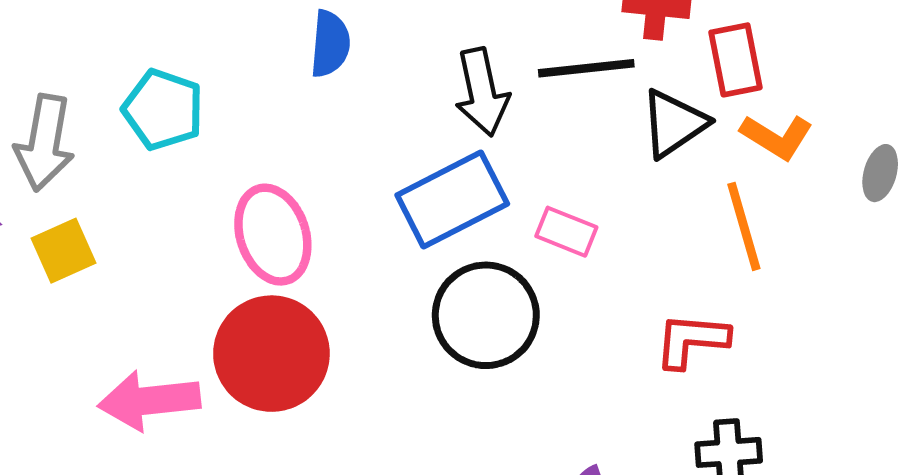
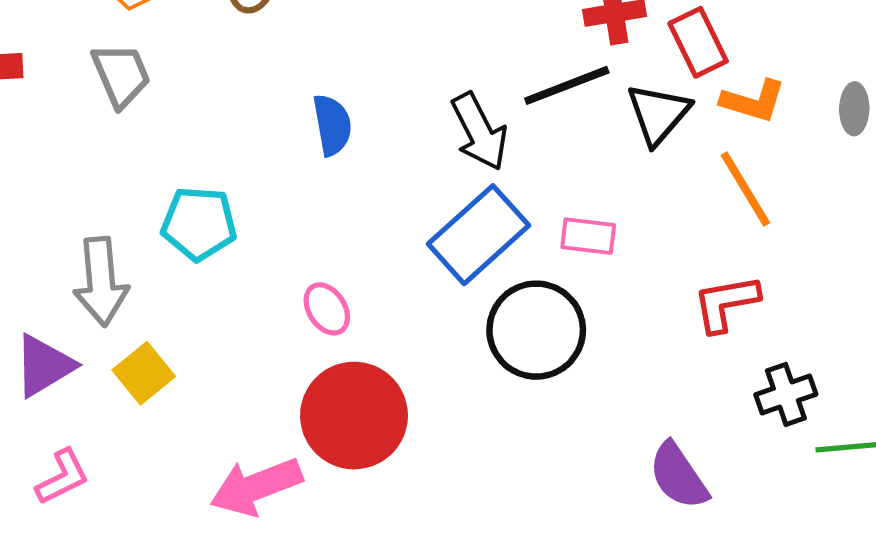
pink ellipse: (273, 235) -> (327, 309), size x0.6

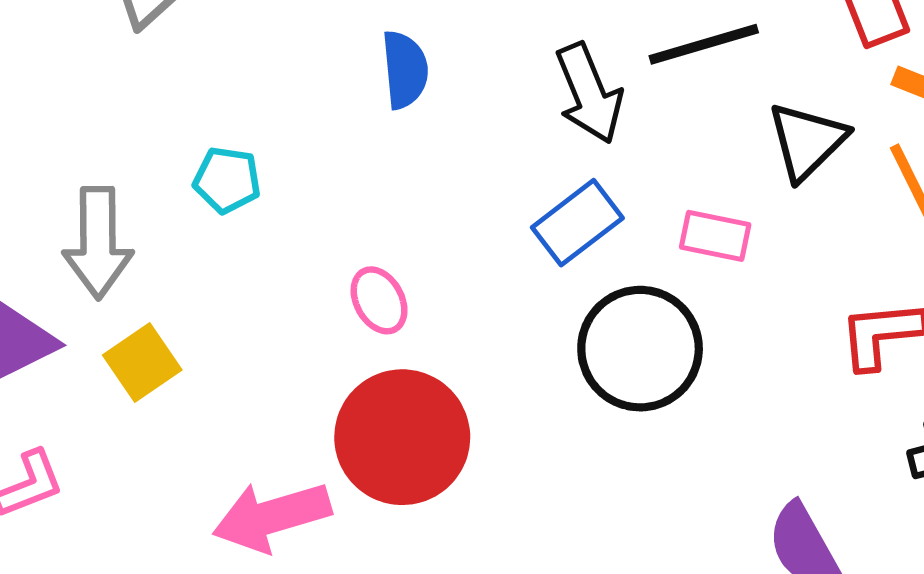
black triangle: (658, 114) -> (807, 141), moved
cyan pentagon: (199, 224) -> (227, 180), size x0.7
blue rectangle: (479, 235) -> (577, 223), size x0.7

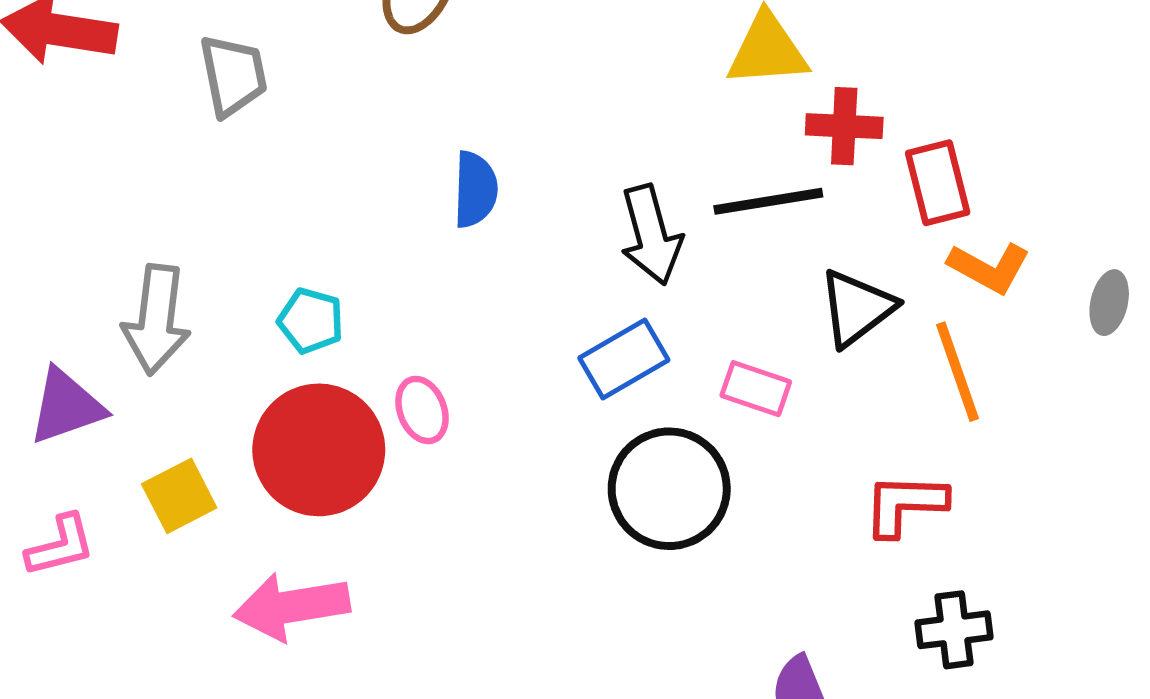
cyan pentagon: (227, 180) -> (311, 321), moved
yellow square: (142, 362) -> (179, 496), moved
red circle: (402, 437) -> (319, 450), moved

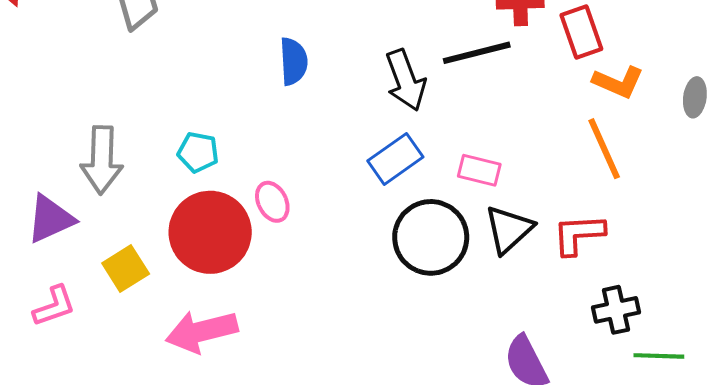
black triangle: (857, 308) -> (509, 229), moved

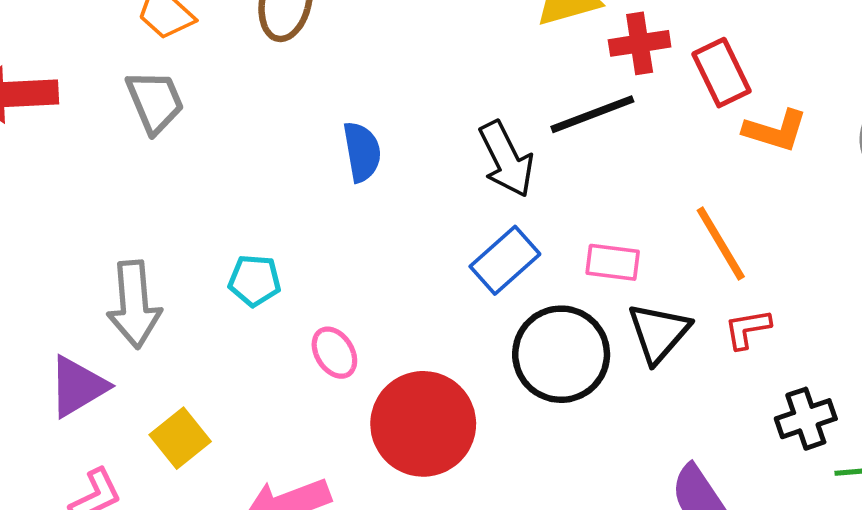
orange line: (604, 149) -> (721, 244), moved
pink ellipse: (272, 202) -> (334, 353), moved
red circle: (210, 232) -> (423, 424), moved
red L-shape: (579, 234) -> (747, 329), size x0.7

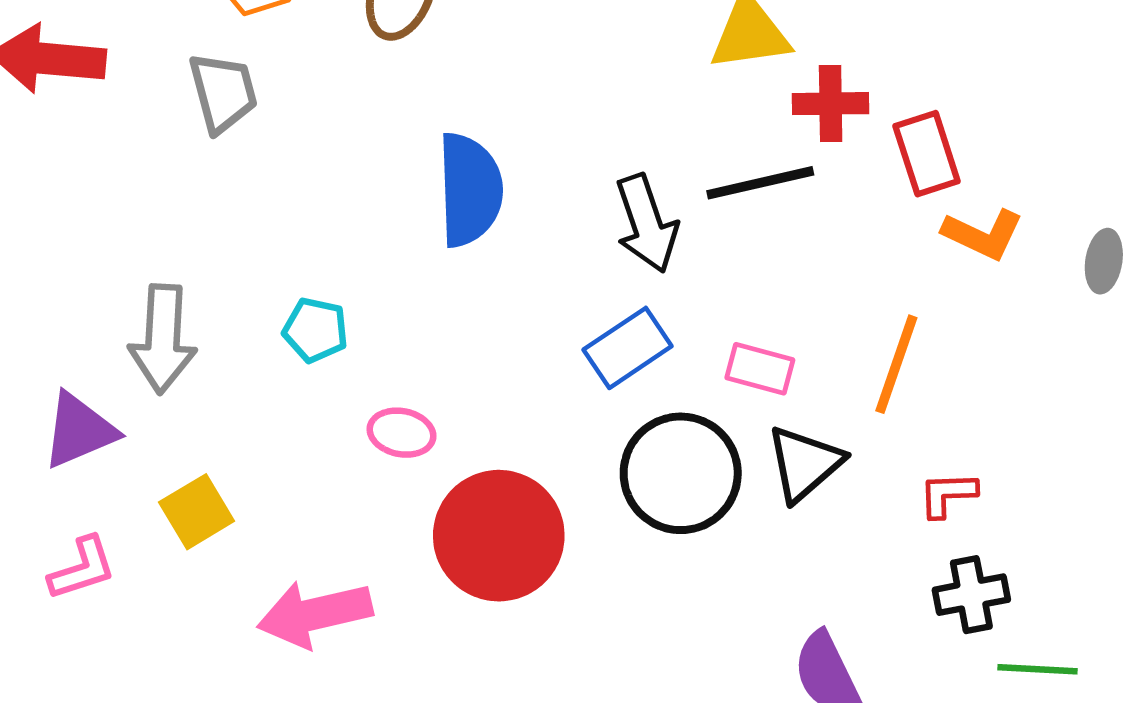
blue semicircle: (362, 152) -> (470, 190), size x1.5
orange line: (721, 244) -> (896, 364), turned 42
red L-shape: (747, 329) -> (948, 494), moved
pink ellipse: (334, 353) -> (401, 433), turned -54

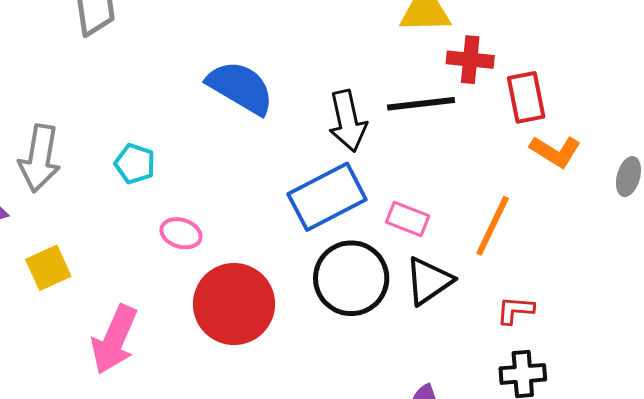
blue semicircle: (470, 190) -> (240, 88), turned -64
blue rectangle: (628, 348) -> (327, 197), size x1.4
pink arrow: (315, 614) -> (114, 340), turned -60

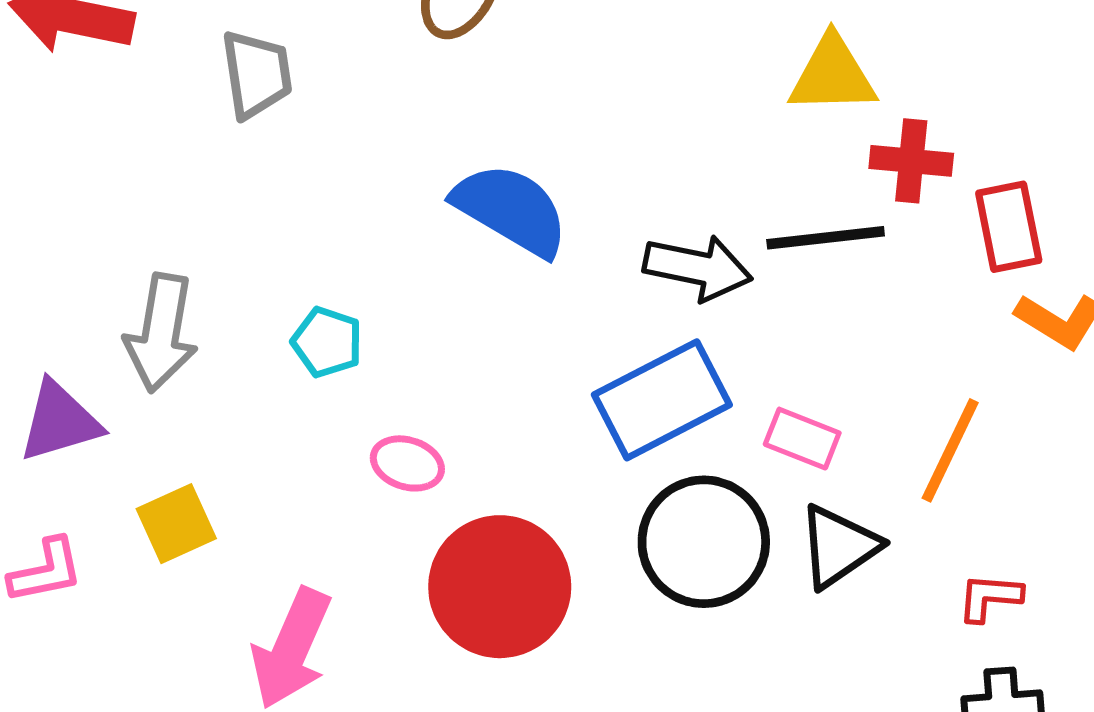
black arrow: (348, 121) -> (698, 268), turned -66

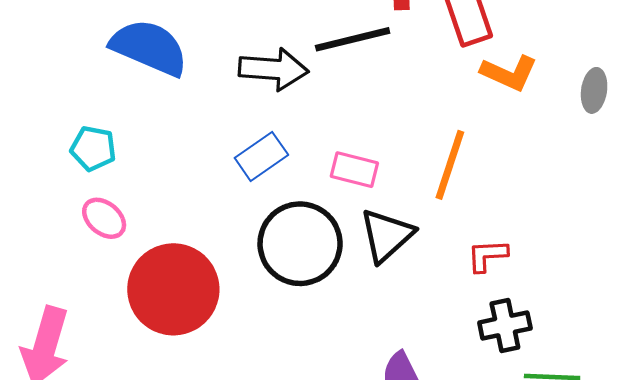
cyan pentagon: (327, 342) -> (93, 148), moved
blue rectangle: (662, 400) -> (261, 156), size x0.6
pink ellipse: (407, 463) -> (104, 218), turned 30

